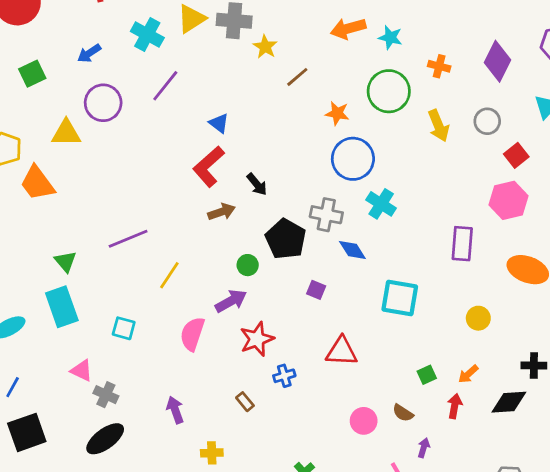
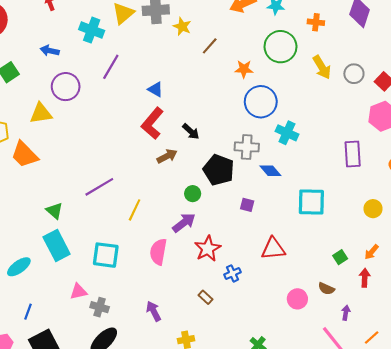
blue arrow: (89, 53) -> (50, 51), turned 54
gray circle: (487, 121) -> (354, 74), moved
cyan square: (124, 328) -> (106, 255), size x1.5
pink triangle: (82, 371) -> (78, 292), turned -30

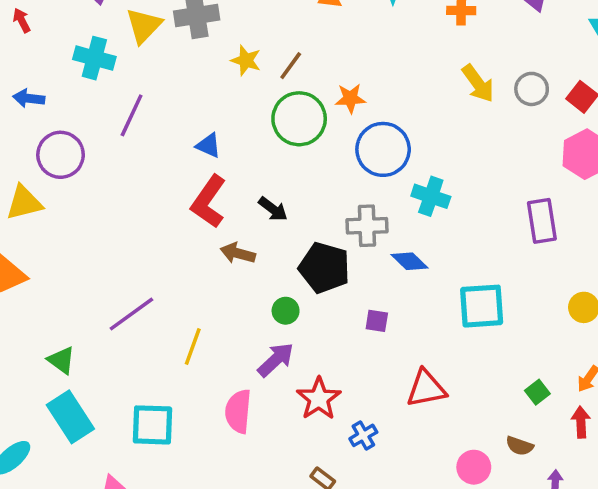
yellow star: (182, 26) -> (246, 60), moved
green circle: (280, 47) -> (299, 119), moved
brown arrow: (167, 156) -> (238, 253), turned -132

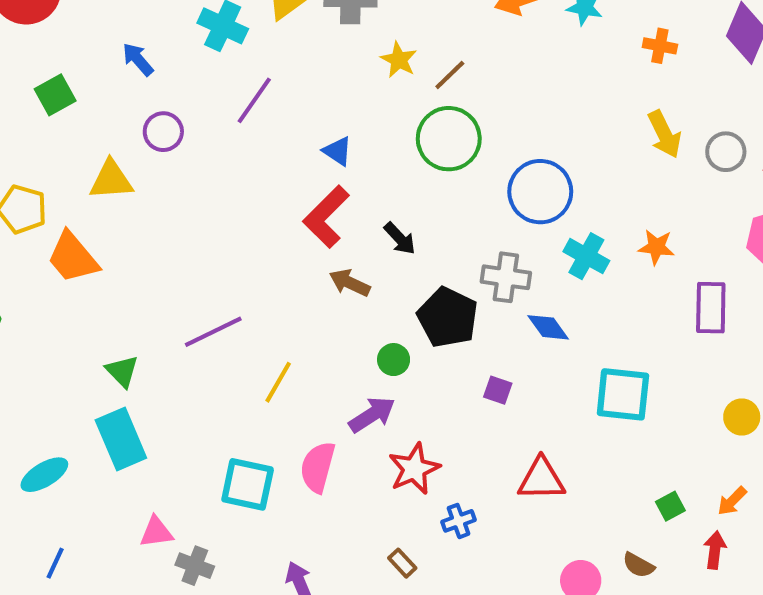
blue arrow: (29, 98) -> (138, 59), turned 32
orange star: (350, 98) -> (656, 247), moved
purple circle: (61, 155) -> (163, 132), size x0.7
cyan square: (153, 425) -> (248, 484), moved

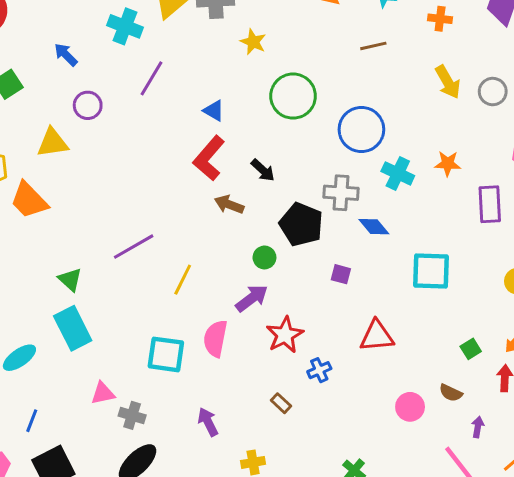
brown line: (450, 75) -> (373, 46), moved, turned 35

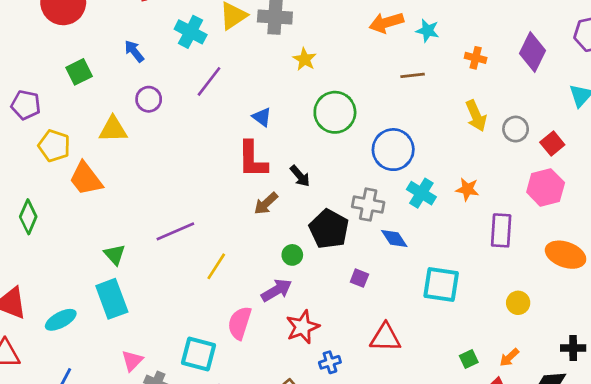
red L-shape: (209, 158) -> (253, 160), turned -48
brown arrow: (229, 205) -> (266, 203), turned -70
cyan square: (166, 354) -> (199, 354), moved
pink triangle: (103, 393) -> (132, 361), turned -40

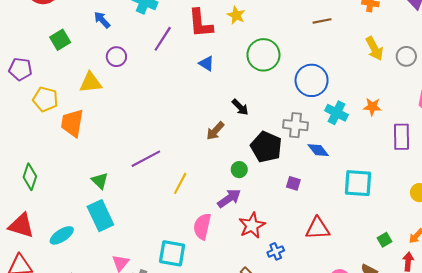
red L-shape: (253, 160) -> (200, 23), moved
orange trapezoid: (86, 179) -> (72, 123), turned 52
green diamond: (28, 217) -> (30, 177), moved

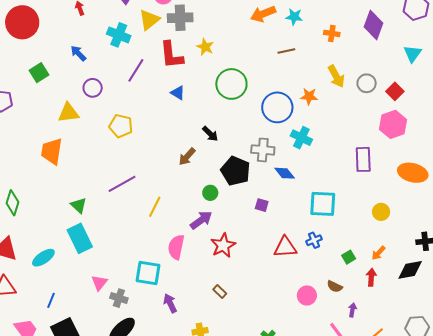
yellow pentagon: (45, 99) -> (121, 126), moved
orange star: (372, 107) -> (309, 96), moved
blue cross: (276, 251) -> (314, 240), moved

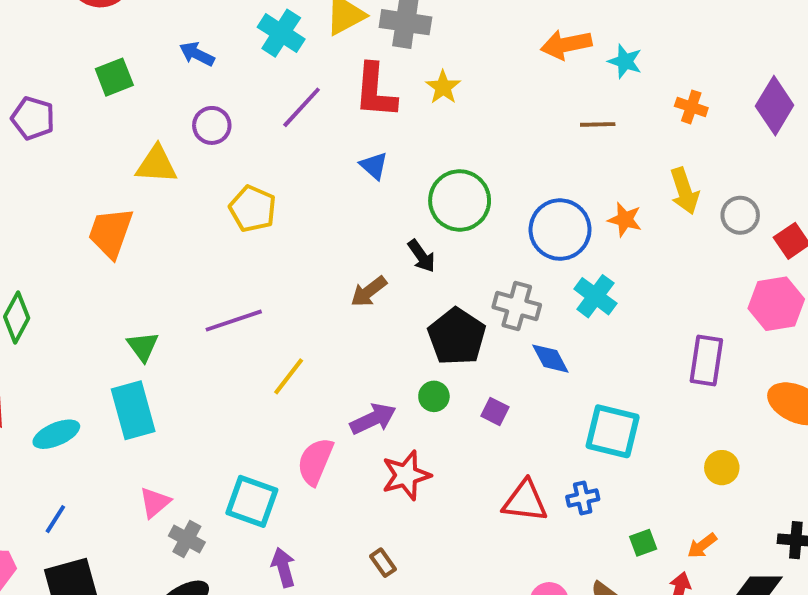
blue arrow: (78, 53) -> (197, 54), turned -30
green circle: (231, 84) -> (460, 200), moved
green circle: (210, 193) -> (434, 396), moved

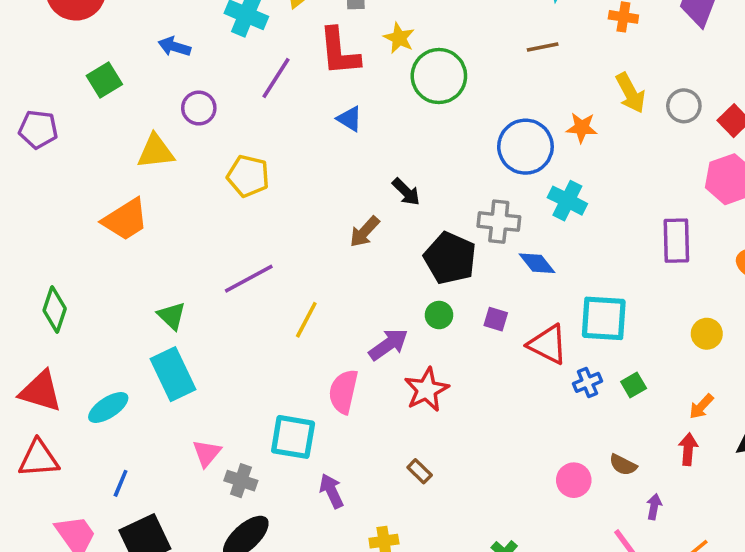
green circle: (460, 200) -> (439, 76), moved
orange trapezoid: (111, 233) -> (125, 219), turned -132
red triangle: (525, 501) -> (548, 344), moved, turned 30
green square: (643, 543) -> (634, 385), moved

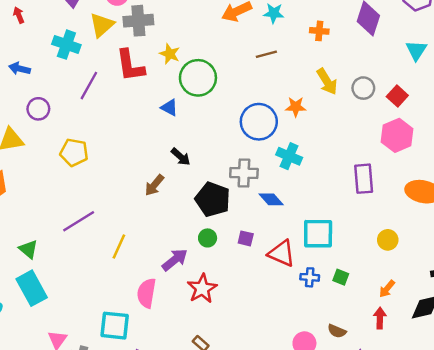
blue triangle: (350, 119) -> (169, 108), moved
blue cross: (587, 382) -> (310, 277), turned 30
green square: (634, 385) -> (341, 277), turned -35

